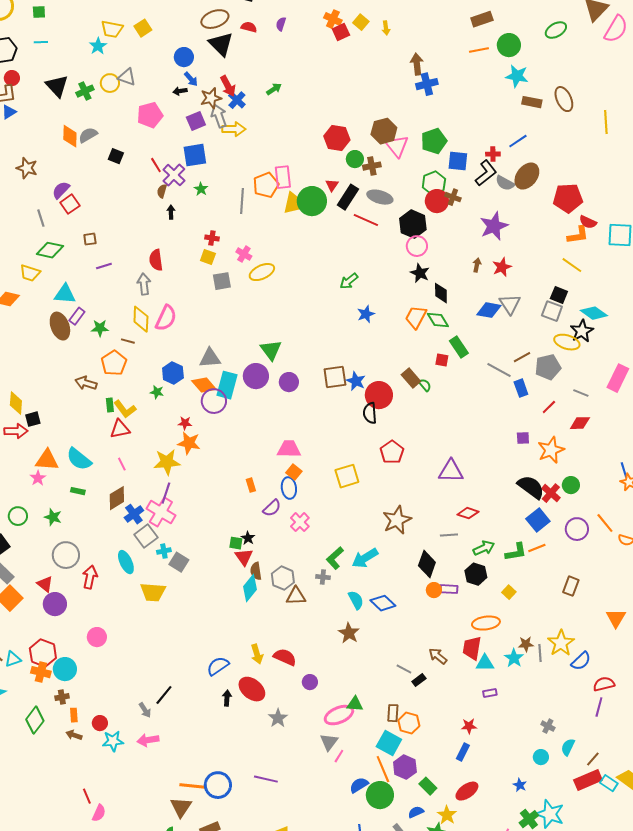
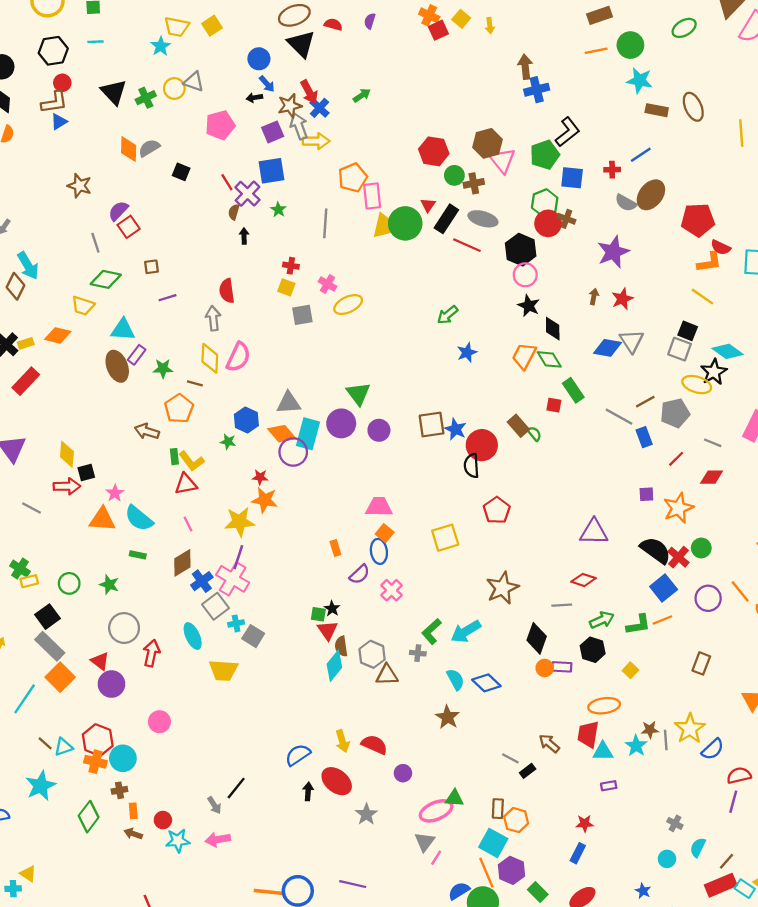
black L-shape: (486, 173) -> (568, 132), moved
orange pentagon: (266, 185) -> (353, 178), moved
purple triangle: (451, 471) -> (594, 532), moved
pink star: (38, 478) -> (115, 493), moved

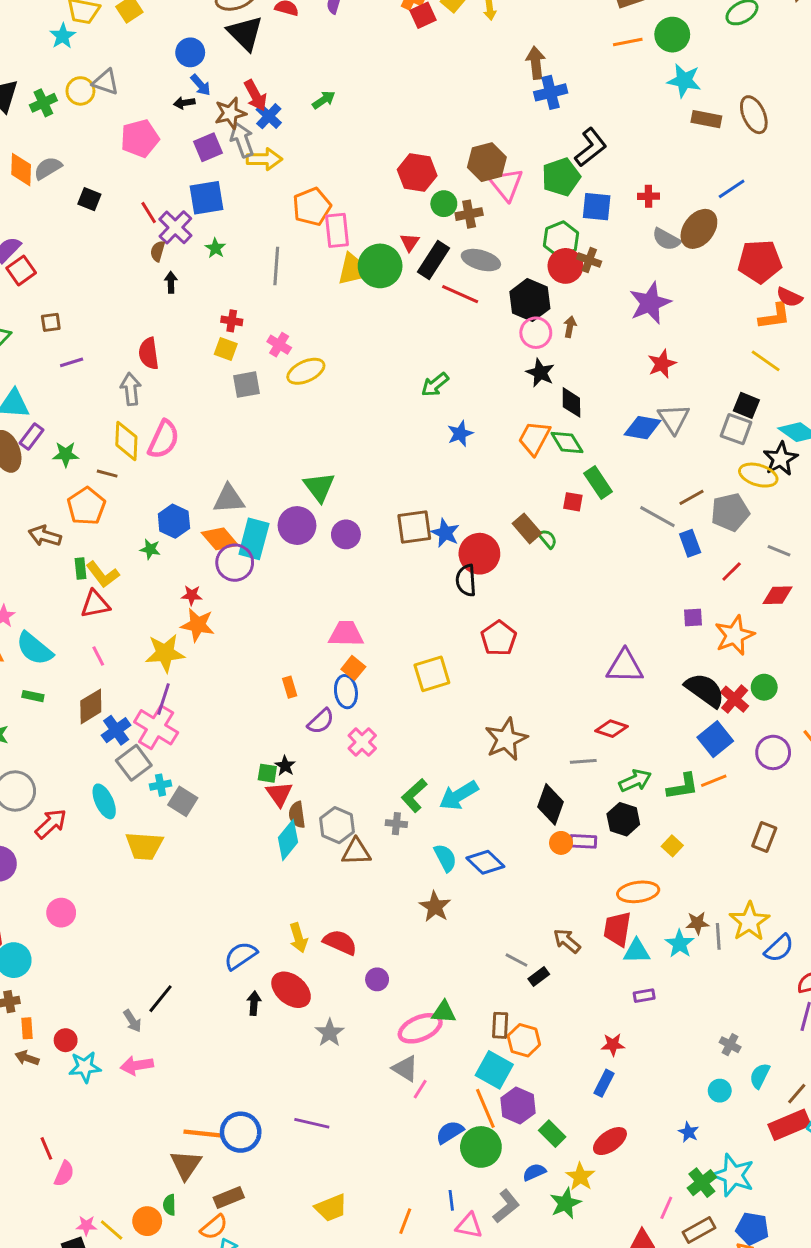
blue line: (641, 155) -> (732, 189), moved
brown arrow: (594, 297) -> (570, 327), moved
red arrow: (151, 653) -> (51, 824), turned 35
gray triangle: (425, 842) -> (405, 1068), turned -35

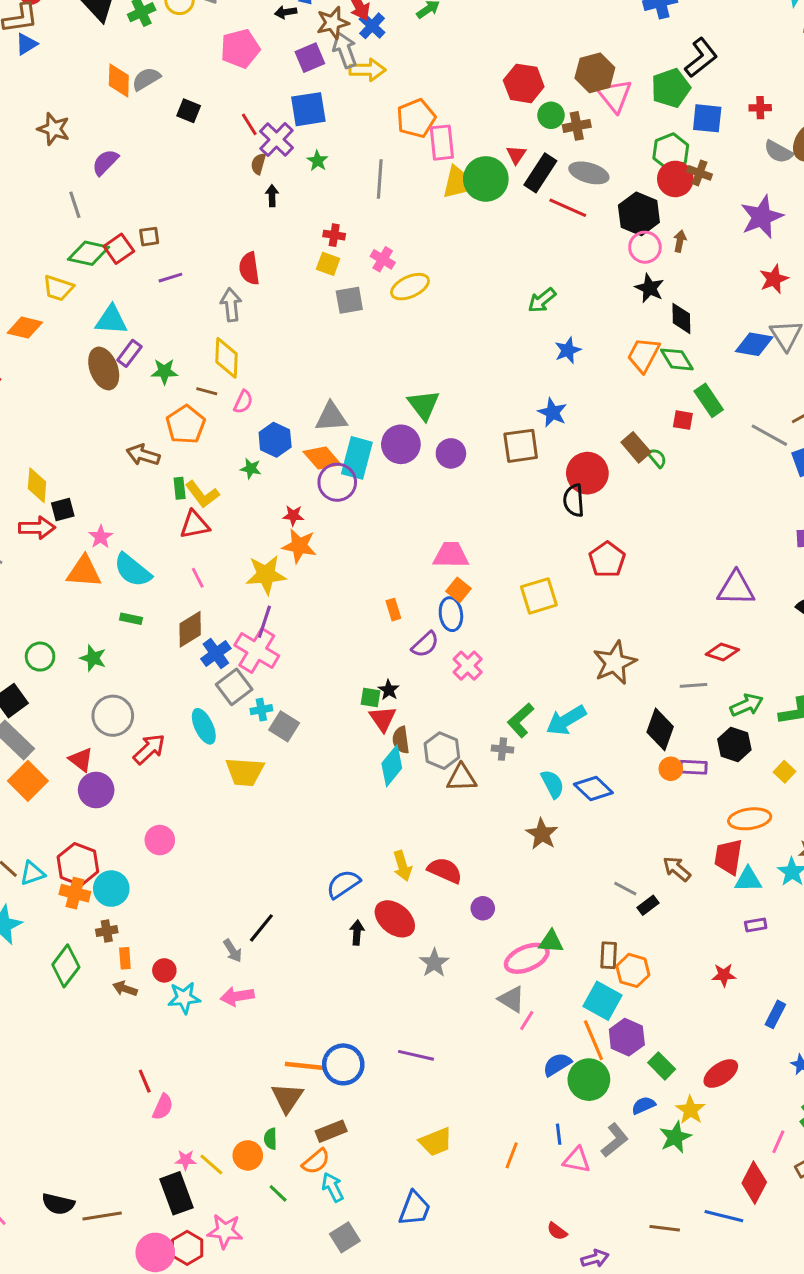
red square: (21, 270) -> (119, 249), moved
pink semicircle: (164, 439) -> (243, 402), moved, size x0.6
blue star: (445, 533) -> (552, 412), moved
blue rectangle: (604, 1083) -> (775, 1014), moved

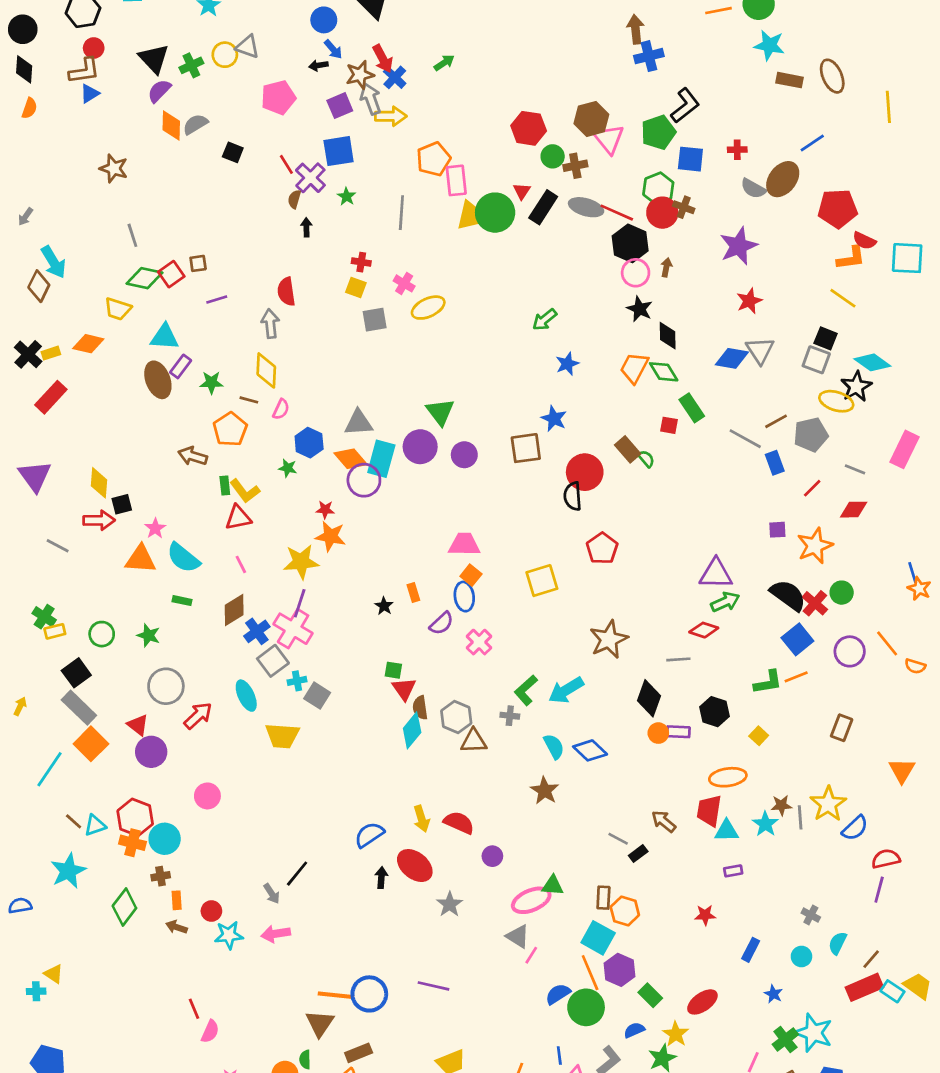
purple semicircle: (105, 162) -> (159, 91), moved
red line: (568, 208) -> (617, 213), moved
black star: (389, 690) -> (384, 606), moved
green arrow: (747, 705) -> (725, 602), moved

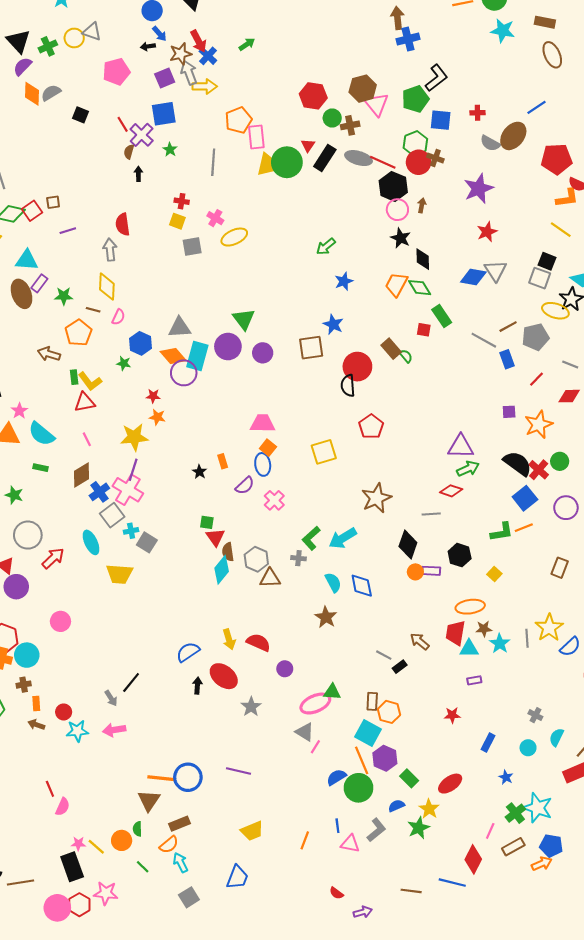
brown rectangle: (789, 80) -> (545, 22), moved
orange star: (330, 536) -> (157, 417), size x0.7
blue diamond: (590, 750) -> (362, 586), turned 35
brown star: (781, 805) -> (484, 629), moved

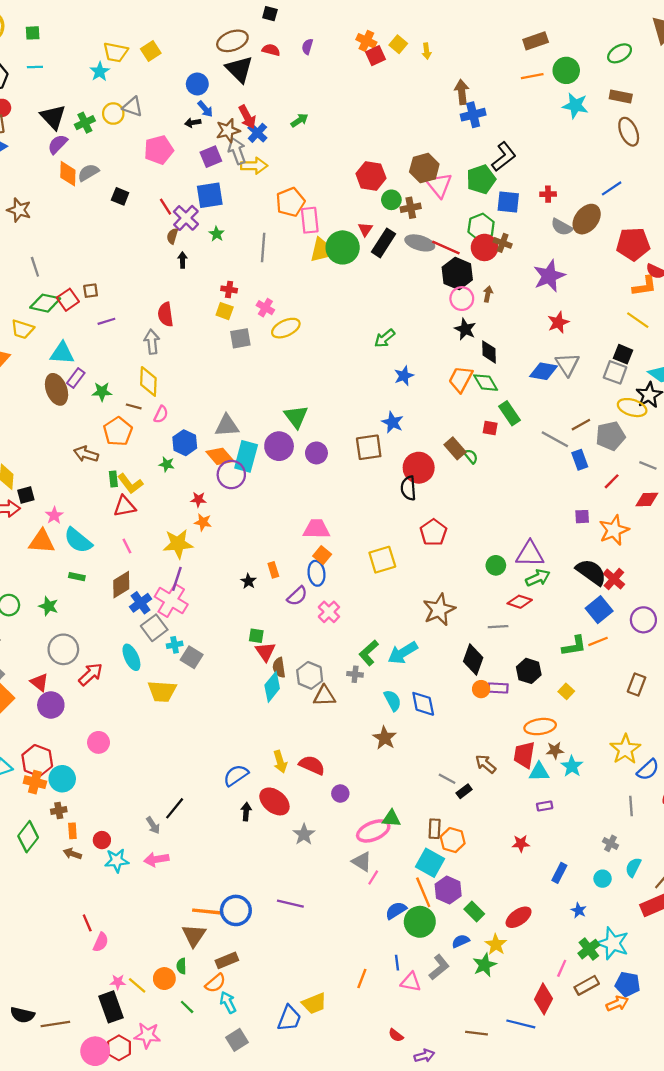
green circle: (560, 461) -> (496, 565), moved
gray line: (527, 638) -> (631, 806), moved
yellow trapezoid: (252, 831) -> (314, 1004), moved

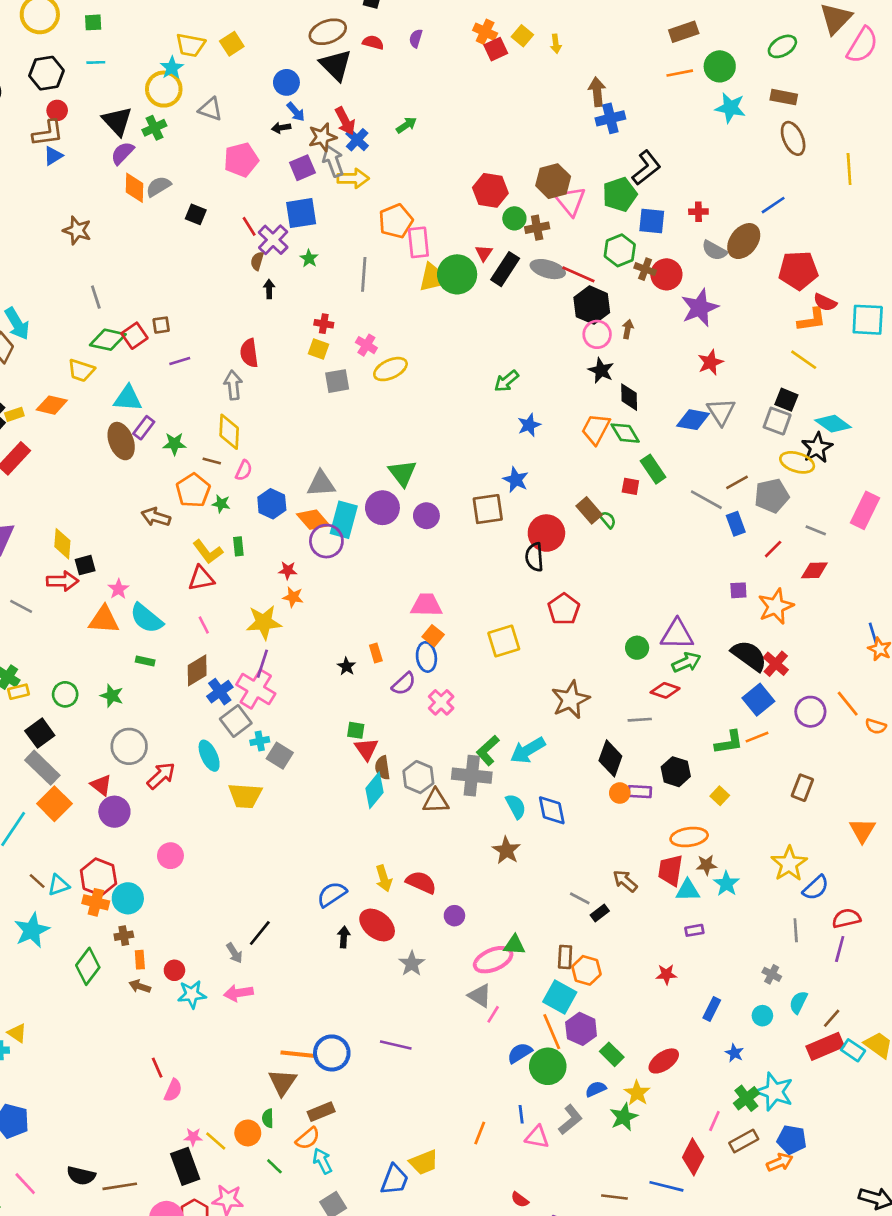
yellow circle: (113, 114) -> (164, 89), moved, size x1.4
red circle: (484, 247) -> (666, 274), moved
green star: (167, 464) -> (221, 504), moved
green rectangle: (113, 479) -> (238, 546), moved
gray cross: (355, 674) -> (472, 776), size x2.0

